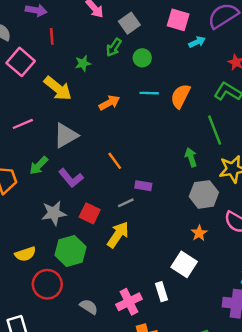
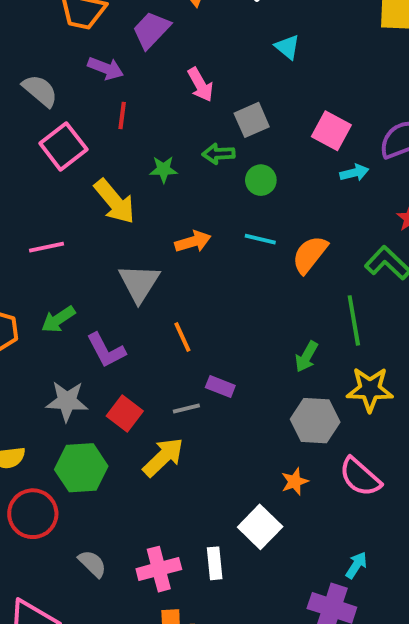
green arrow: (114, 47) -> (218, 154), turned 42
gray triangle: (66, 135) -> (139, 283), moved, turned -40
green arrow: (191, 157) -> (306, 357), turned -144

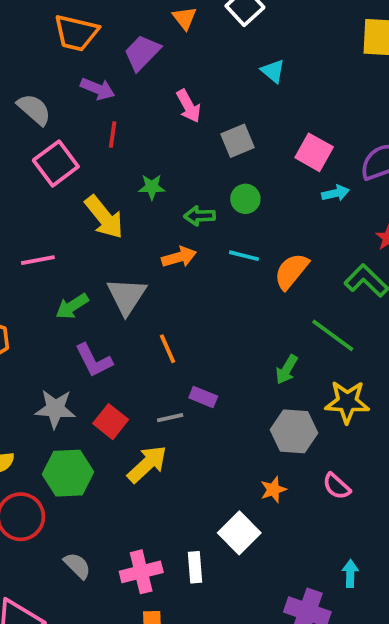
green arrow: (218, 154) -> (199, 216), moved
green arrow: (58, 319) -> (72, 306), moved
green line: (354, 320) -> (333, 335), turned -45
pink semicircle: (360, 477) -> (337, 486), size x0.7
cyan arrow: (356, 565) -> (350, 574), moved, turned -32

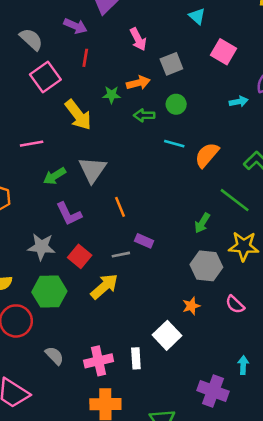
pink square: (314, 152) -> (223, 52), moved
orange arrow: (179, 257) -> (138, 83), moved

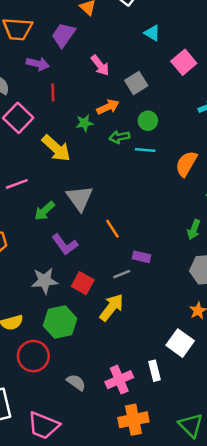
pink square: (223, 52) -> (184, 62), turned 30
cyan line: (174, 144) -> (145, 150), moved

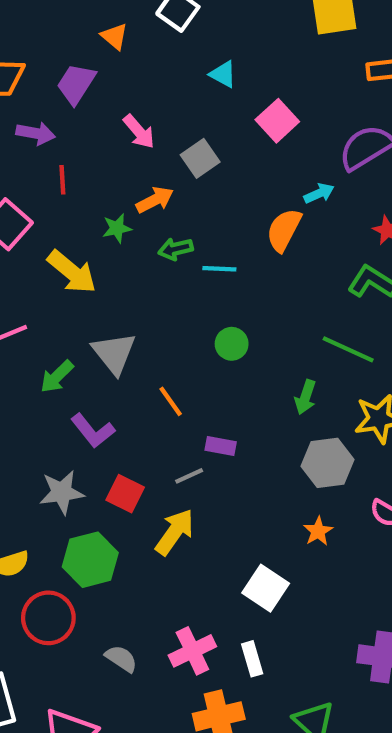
green circle: (148, 121) -> (232, 344), moved
orange semicircle: (186, 164) -> (284, 230), moved
white square: (180, 343) -> (266, 588), moved
white rectangle: (154, 371) -> (252, 659), moved

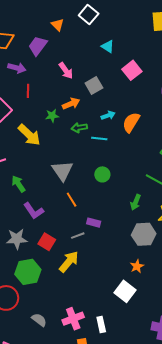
cyan arrow: (319, 193) -> (108, 115), moved
gray triangle: (114, 353) -> (62, 171), moved
green arrow: (57, 377) -> (18, 184), turned 96
white square: (266, 588) -> (125, 291), moved

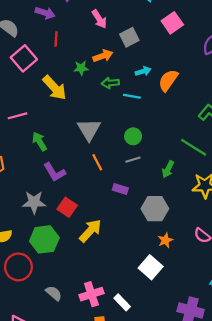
gray hexagon: (144, 234) -> (155, 209), moved
gray line: (78, 236) -> (133, 160), moved
white rectangle: (101, 324) -> (122, 302), turned -35

